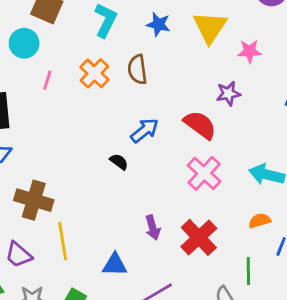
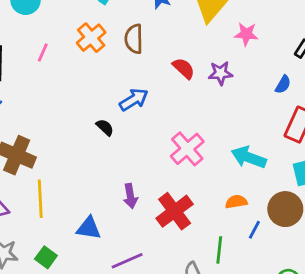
pink line: (47, 80) -> (43, 53), moved
red semicircle: (200, 125) -> (184, 68), moved, size x0.7

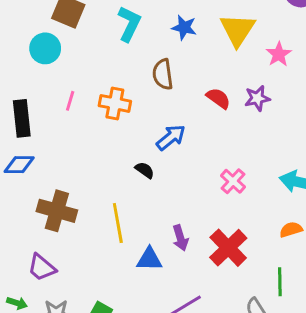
pink star: (246, 34) -> (279, 54), turned -30
orange cross: (91, 38) -> (115, 103), moved, turned -32
pink cross: (187, 149) -> (233, 181), size x0.7
yellow line: (40, 199) -> (118, 223), moved
blue triangle: (89, 228) -> (149, 259), moved

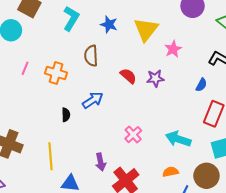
black semicircle: (145, 170) -> (66, 115), moved, turned 48
purple arrow: (180, 238) -> (101, 162), moved

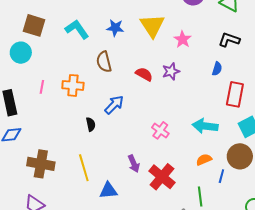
cyan L-shape: (71, 18) -> (77, 29), turned -55

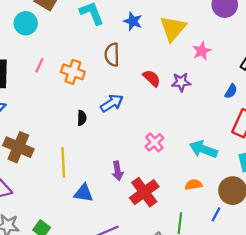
blue line: (221, 176) -> (216, 214), moved

